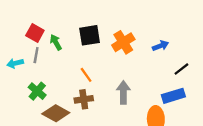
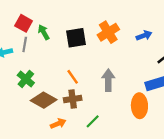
black square: (90, 35) -> (76, 38), moved
orange line: (86, 75) -> (73, 77), moved
brown cross: (84, 99) -> (73, 99), moved

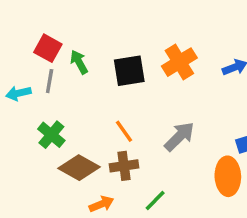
gray arrow: (108, 80) -> (179, 136), turned 45

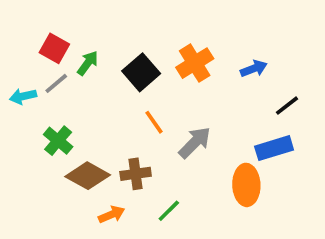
green arrow: (79, 62) -> (88, 63), turned 65
black square: (129, 71) -> (141, 72), turned -32
gray line: (50, 81) -> (56, 83), turned 40
orange line: (124, 131) -> (154, 122), moved

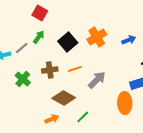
red square: (54, 48) -> (40, 13), moved
orange line: (154, 122) -> (75, 69), turned -72
brown cross: (136, 174) -> (50, 70), moved
brown diamond: (88, 176) -> (64, 98), moved

